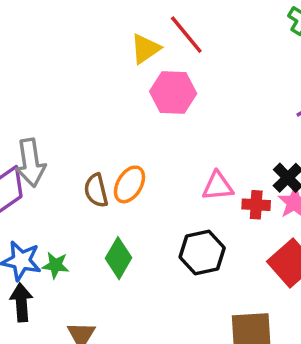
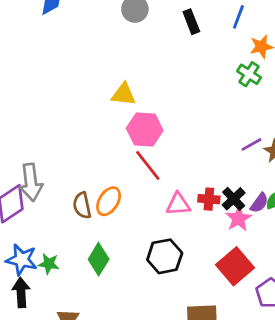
red line: (186, 35) -> (148, 165), moved
yellow triangle: (145, 49) -> (124, 94), turned 40
red cross: (256, 205) -> (209, 199), moved

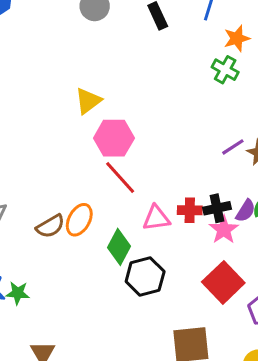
yellow triangle: (124, 94) -> (88, 101), turned -40
black cross: (234, 199) -> (217, 208), turned 35
brown semicircle: (82, 205) -> (50, 226), turned -104
green diamond: (99, 259) -> (119, 247), moved

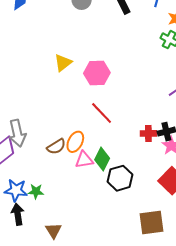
yellow triangle: (88, 101) -> (63, 63), moved
pink hexagon: (114, 138) -> (97, 73), moved
pink triangle: (156, 218) -> (84, 160), moved

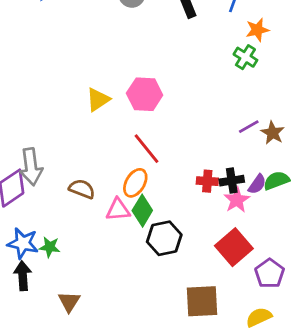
yellow triangle: (63, 63) -> (98, 100), moved
orange ellipse: (75, 142) -> (135, 183), moved
brown semicircle: (56, 147) -> (82, 189), turned -132

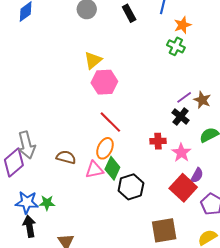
yellow triangle: (98, 100) -> (93, 60), moved
black cross: (232, 181) -> (181, 116), moved, turned -36
purple semicircle: (257, 184) -> (197, 175), moved

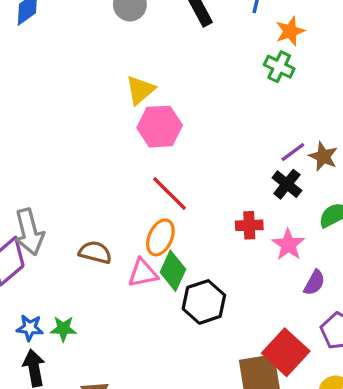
red square: (183, 188) -> (286, 352), moved
blue star: (27, 202) -> (30, 328), size x0.7

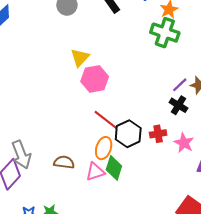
green cross: (279, 67) -> (165, 33), size x1.5
black hexagon: (204, 302) -> (128, 134), moved

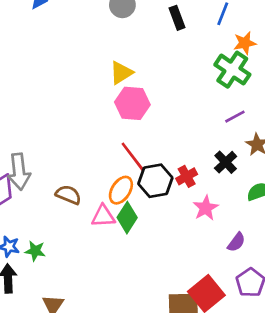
purple line: (180, 85) -> (235, 117), moved
red cross: (158, 134) -> (187, 176), moved, turned -35
pink star: (184, 143) -> (206, 208), moved

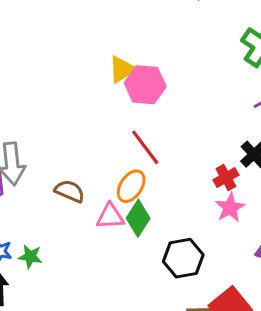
yellow triangle: (121, 73) -> (122, 69), moved
red cross: (187, 176) -> (226, 178), moved
black hexagon: (155, 181) -> (183, 258), moved

